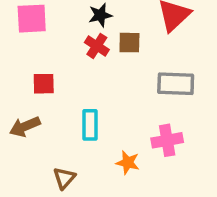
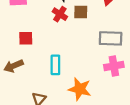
pink cross: (167, 140) -> (114, 66), moved
orange star: (128, 163) -> (80, 89), size x1.5

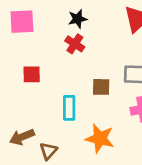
brown square: (81, 12) -> (101, 87), moved
brown arrow: (14, 66) -> (22, 137), moved

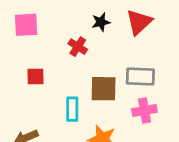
black star: (78, 19) -> (101, 22), moved
brown square: (101, 87) -> (104, 89), size x1.5

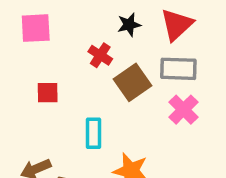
gray rectangle: (140, 76) -> (178, 69), moved
brown square: (104, 89) -> (133, 82), moved, turned -36
pink cross: (144, 111) -> (183, 110), moved, turned -35

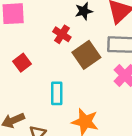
red square: (48, 93) -> (22, 63), turned -36

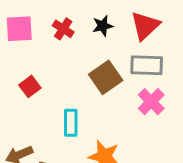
red cross: (62, 34) -> (63, 29), moved

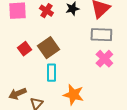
brown square: (106, 77) -> (48, 48), moved

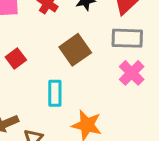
brown square: (48, 48) -> (75, 50), moved

